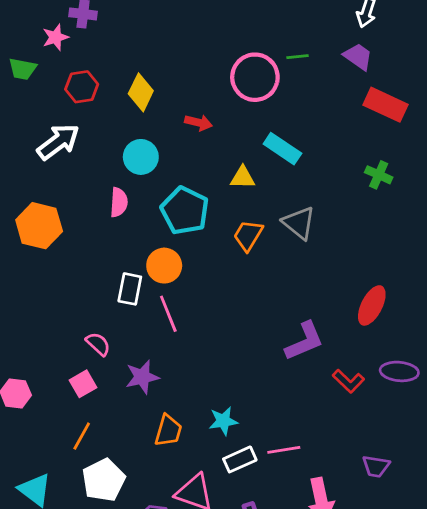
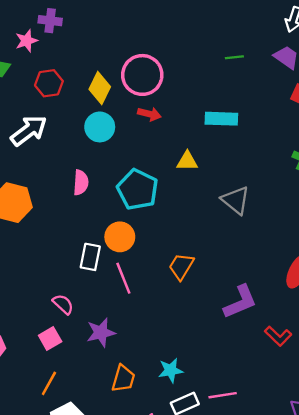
pink circle: (255, 77) -> (142, 75), moved
cyan rectangle: (282, 149) -> (221, 119), moved, turned -32
cyan circle: (141, 157) -> (100, 127), moved
orange trapezoid: (248, 235) -> (181, 266), moved

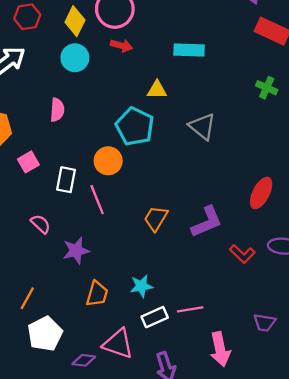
cyan pentagon: (138, 190) -> (135, 126), moved
orange circle: (120, 237) -> (108, 161), moved
orange trapezoid: (181, 266) -> (156, 218), moved
pink square: (50, 338) -> (28, 162), moved

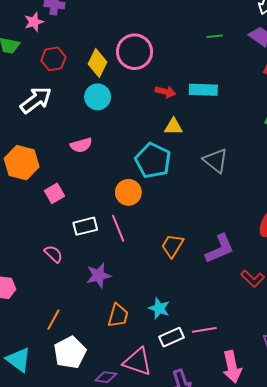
red arrow: (121, 46) -> (165, 92), moved
pink semicircle: (57, 110) -> (81, 145), turned 70
white rectangle: (66, 180) -> (85, 226), moved, turned 65
pink semicircle: (41, 224) -> (53, 254), moved
cyan star: (141, 286) -> (159, 308), turned 30

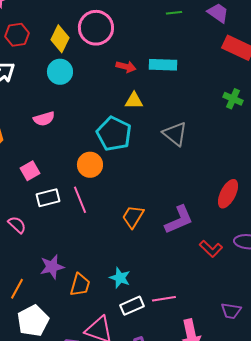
pink square: (54, 193) -> (30, 171), moved
purple star: (99, 275) -> (52, 267), moved

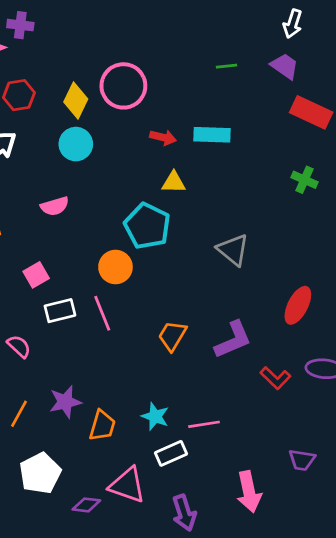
gray triangle: (175, 134) -> (233, 250), moved
orange line: (17, 289) -> (19, 414), moved
pink line: (164, 299) -> (204, 424), moved

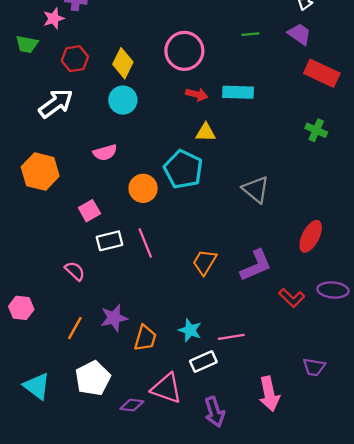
pink circle: (123, 86) -> (184, 51), moved
orange circle: (115, 267) -> (143, 188), moved

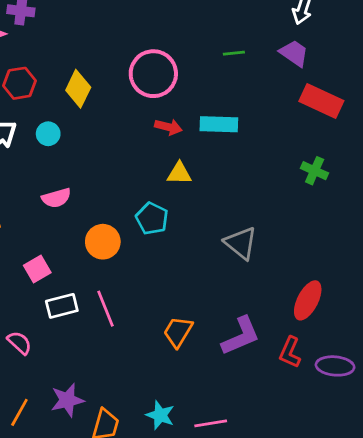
cyan circle: (123, 100) -> (48, 134), moved, size x0.7
cyan pentagon: (183, 169) -> (152, 218), size x0.7
red L-shape: (292, 298) -> (290, 352), moved, turned 70

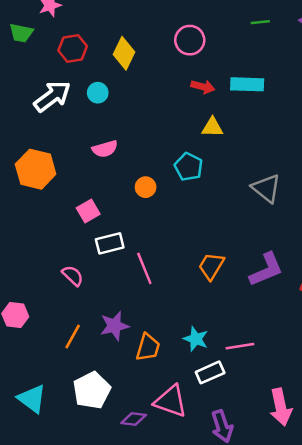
pink circle: (153, 74) -> (190, 40), size x0.7
orange circle: (103, 242) -> (146, 187), size x0.7
pink line: (106, 309) -> (144, 268), moved

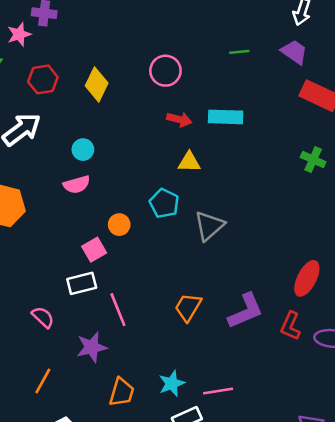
cyan circle: (98, 93) -> (83, 150), moved
gray triangle: (266, 188) -> (209, 226), moved, turned 40
pink square: (88, 211) -> (94, 250), moved
purple star: (114, 326) -> (92, 347), moved
cyan star: (196, 339) -> (172, 383), turned 30

